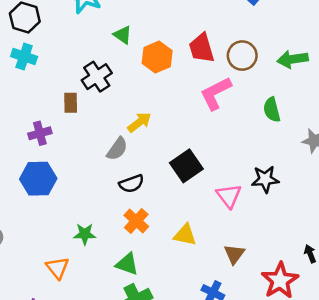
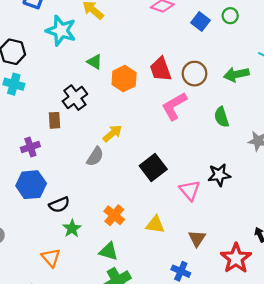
black semicircle: (131, 184) -> (59, 205), moved
green star: (85, 234) -> (72, 228), turned -30

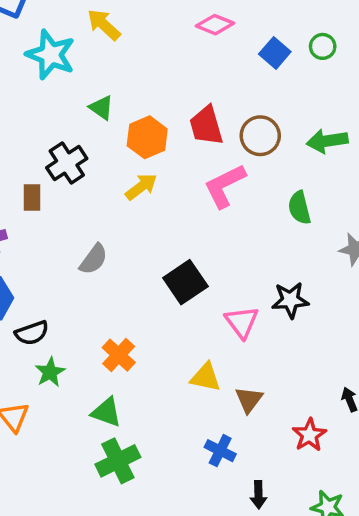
yellow arrow: (112, 133) -> (141, 187), moved
yellow triangle: (155, 225) -> (205, 377), moved
red star: (236, 258) -> (309, 435), size x0.7

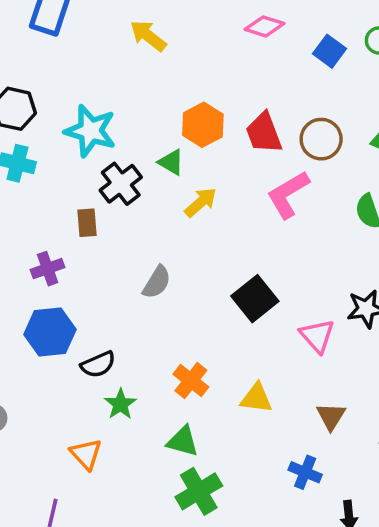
cyan star: (51, 55) -> (90, 131), moved
green triangle: (101, 108) -> (171, 162), moved
orange hexagon: (147, 137) -> (203, 125), moved
yellow triangle: (205, 377) -> (256, 398), moved

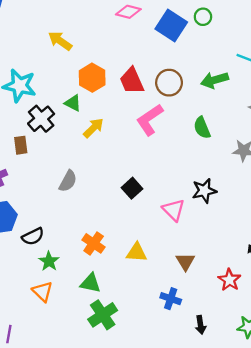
yellow arrow: (148, 36) -> (60, 41), moved
blue square: (330, 51) -> (171, 25), size x1.5
black square: (255, 299) -> (132, 188), size x0.7
orange triangle: (86, 454) -> (42, 291), moved

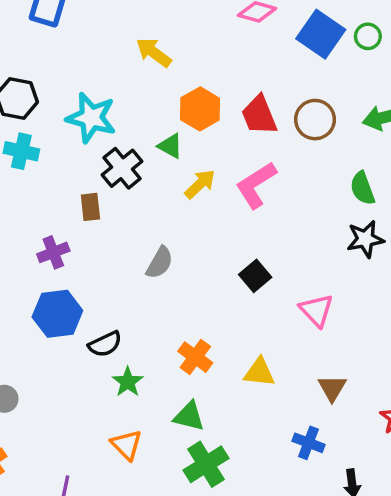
green circle: (203, 17) -> (368, 36), moved
pink L-shape: (150, 120) -> (256, 185), moved
black star: (204, 191) -> (365, 239), moved
orange triangle: (42, 291) -> (126, 445), moved

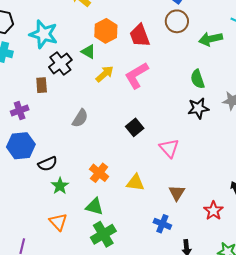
brown circle: (315, 120) -> (177, 21), moved

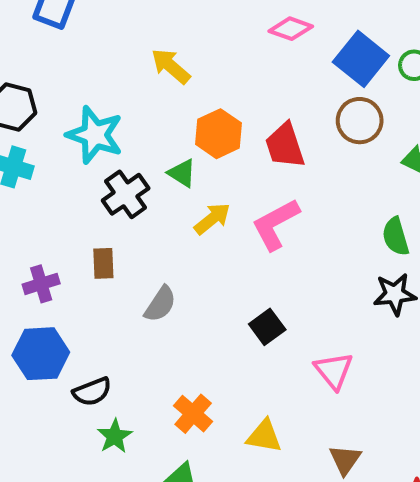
brown rectangle: (42, 85) -> (103, 263), moved

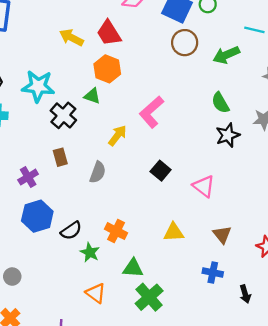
red trapezoid: (285, 146) -> (109, 33), moved
yellow arrow: (212, 219) -> (117, 135), moved
orange cross: (193, 414) -> (116, 231), moved

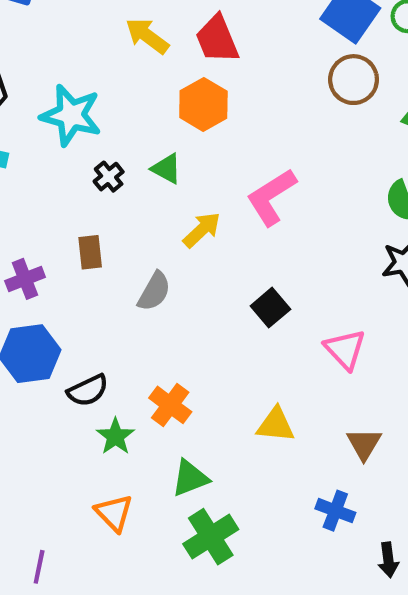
green triangle: (92, 96) -> (166, 169), moved
black cross: (63, 115) -> (109, 177), size x0.6
green triangle: (133, 268) -> (190, 478), turned -35

